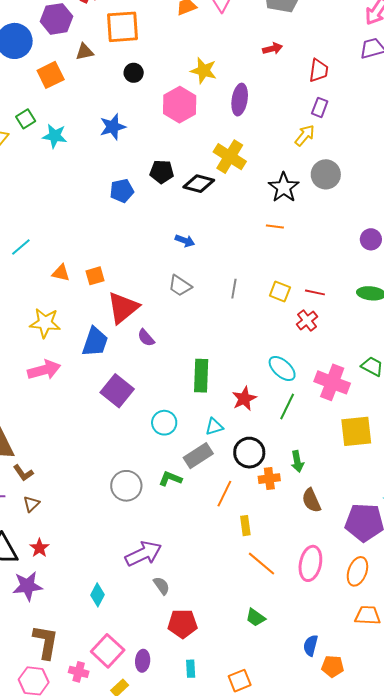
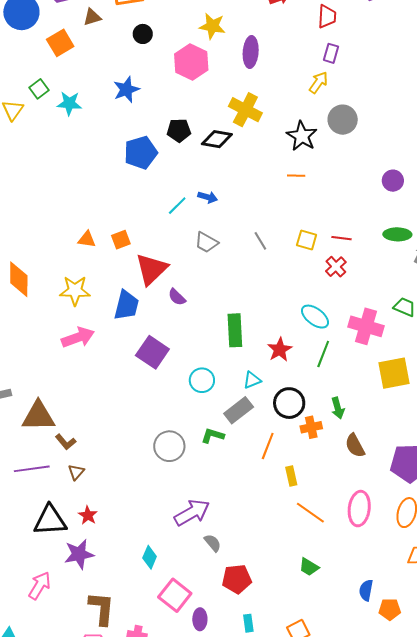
blue pentagon: (122, 191) -> (141, 153), size x1.4
cyan line: (21, 247) -> (177, 206), moved
gray line: (234, 289) -> (260, 241), turned -36
pink square: (108, 651) -> (175, 595), moved

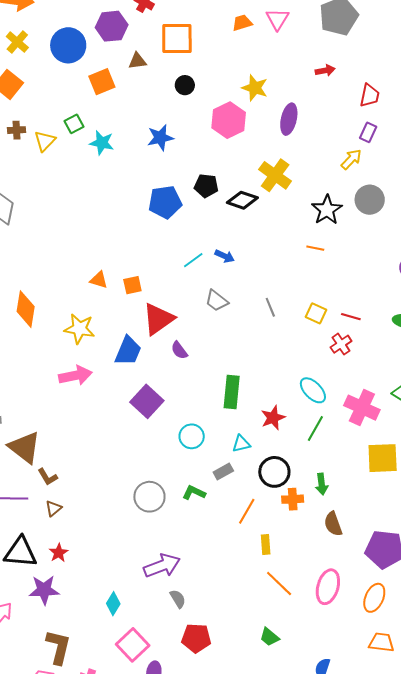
gray rectangle: (239, 410) -> (223, 472), size x0.7
brown triangle: (38, 416) -> (24, 447), turned 30

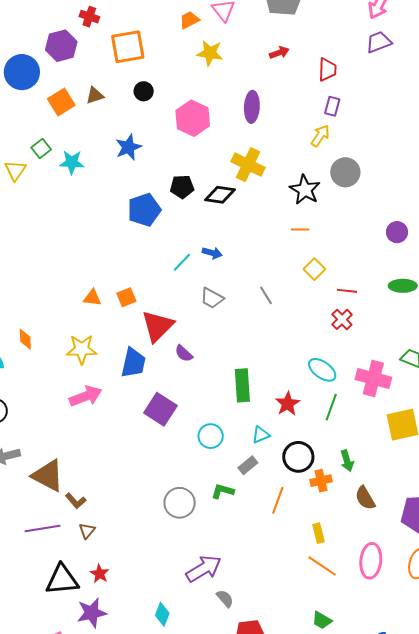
brown triangle: (137, 61) -> (95, 95), moved
yellow star: (255, 88) -> (210, 53), moved
orange diamond: (26, 309) -> (25, 339), size x0.6
yellow square: (316, 313) -> (314, 269), moved, turned 30
yellow rectangle: (266, 544) -> (319, 533), moved

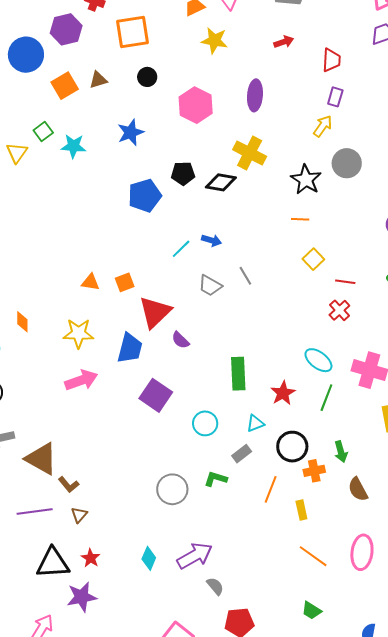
gray line: (266, 295) -> (245, 276), moved
yellow rectangle: (319, 533) -> (301, 510), moved
cyan diamond: (162, 614) -> (149, 558), moved

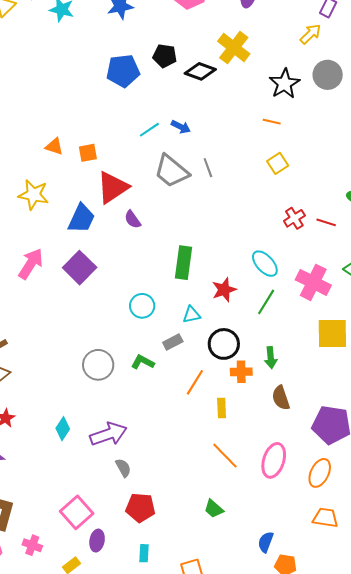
red line: (345, 282) -> (326, 222), moved
gray trapezoid: (210, 286) -> (171, 171), size x1.5
pink arrow: (81, 380) -> (31, 264), moved, turned -48
purple square: (156, 395) -> (80, 268), moved

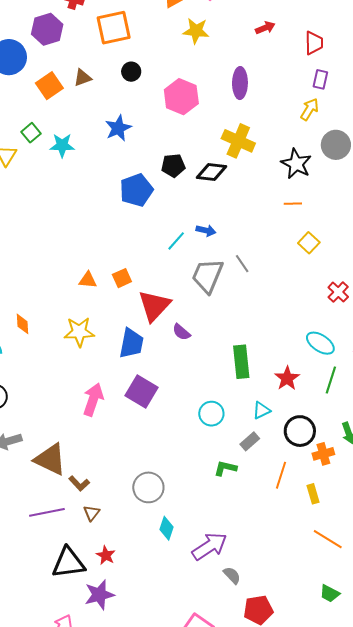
gray trapezoid: (171, 171) -> (207, 276), turned 87
gray circle: (98, 365) -> (148, 487), moved
cyan diamond: (63, 429) -> (166, 528), moved

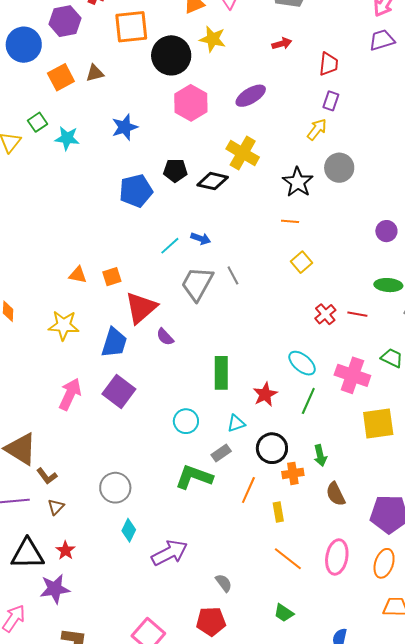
black circle: (131, 72) -> (171, 55), moved, size x2.0
purple ellipse: (240, 83) -> (251, 96), turned 52
green L-shape: (225, 468) -> (194, 477), size x1.6
gray semicircle: (232, 575) -> (224, 583), moved

